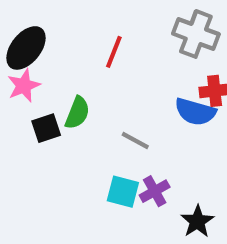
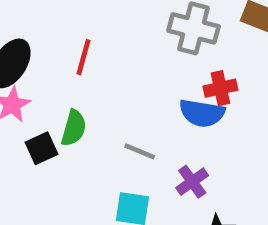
red line: (114, 52) -> (83, 57), moved
purple cross: (155, 191) -> (192, 182), moved

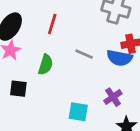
black square: (42, 148) -> (18, 89), moved, turned 30
gray line: (140, 151) -> (84, 54), moved

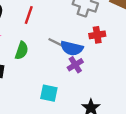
blue semicircle: (119, 58) -> (72, 48), moved
purple cross: (113, 97) -> (75, 65), moved

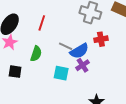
blue semicircle: (72, 48) -> (79, 51), turned -42
cyan square: (49, 93) -> (61, 73), moved

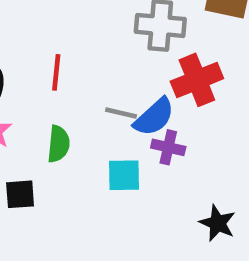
red cross: (101, 39) -> (197, 80), size x1.5
purple cross: (83, 65) -> (168, 147), turned -32

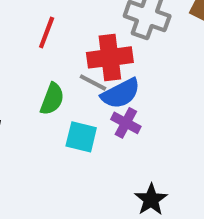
red cross: (197, 80) -> (110, 57), moved
green semicircle: (59, 144) -> (52, 99), moved

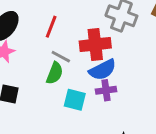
gray line: (93, 82) -> (61, 57), moved
purple cross: (126, 123) -> (106, 90), turned -36

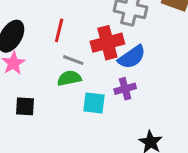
blue semicircle: (103, 70) -> (132, 57), moved
green semicircle: (55, 73) -> (69, 78), turned -115

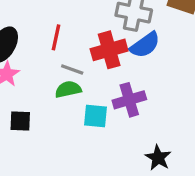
blue semicircle: (132, 57) -> (145, 45), moved
purple cross: (125, 89) -> (129, 100), size x1.4

